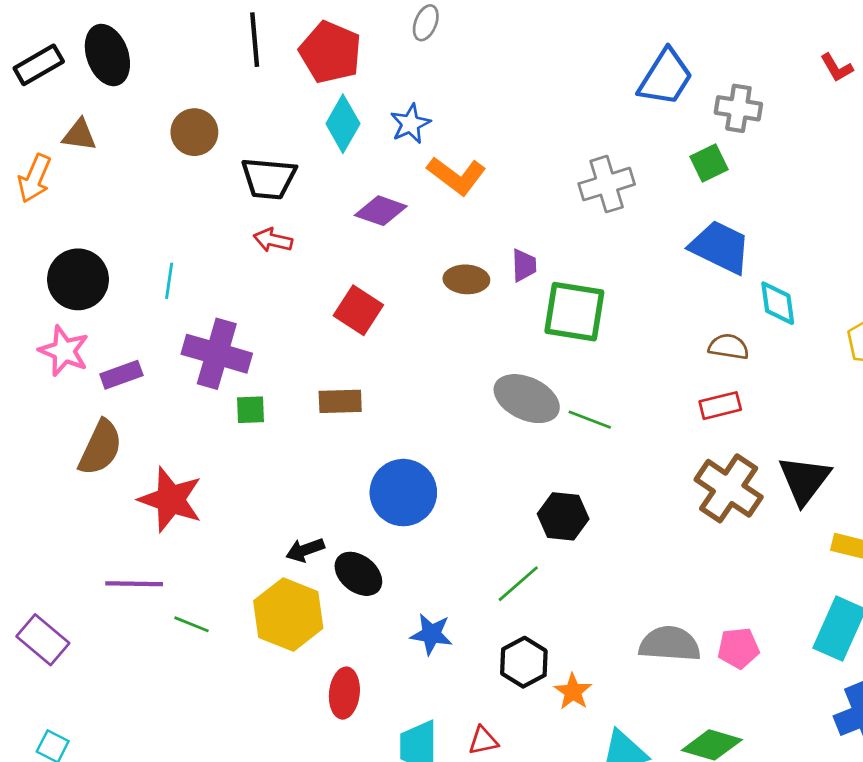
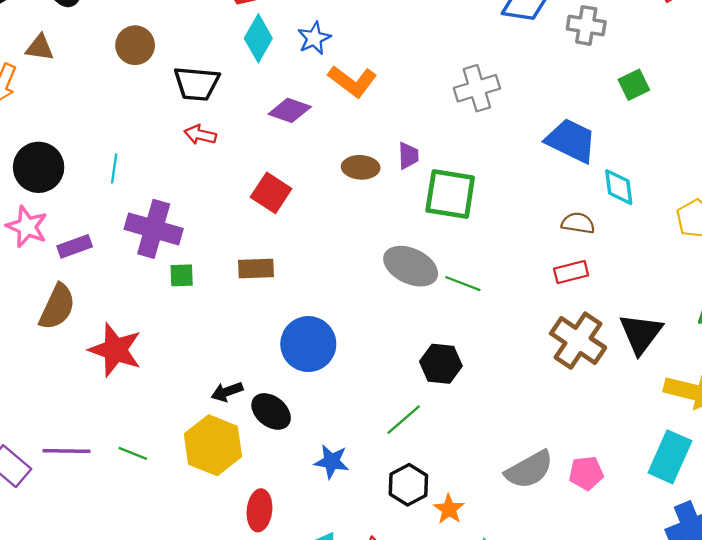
green square: (709, 163) -> (634, 85), moved
purple line: (134, 584) -> (66, 451), moved
gray semicircle: (670, 644) -> (529, 470), turned 147

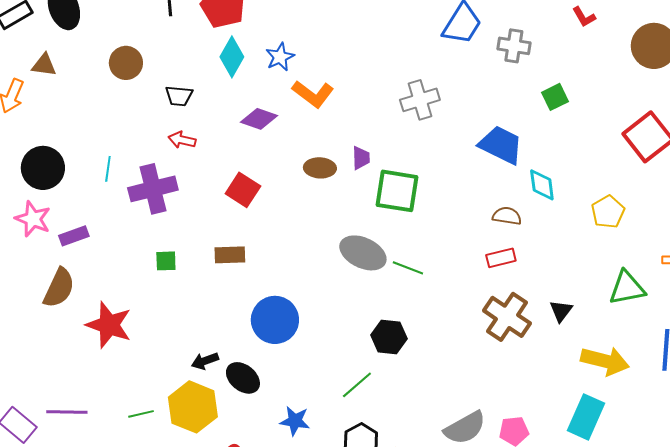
black trapezoid: (197, 84) -> (179, 96), size x0.7
purple cross: (154, 229) -> (153, 189), moved, turned -30
black triangle: (641, 334) -> (561, 311), size x0.6
green line: (133, 453) -> (141, 414), moved, turned -35

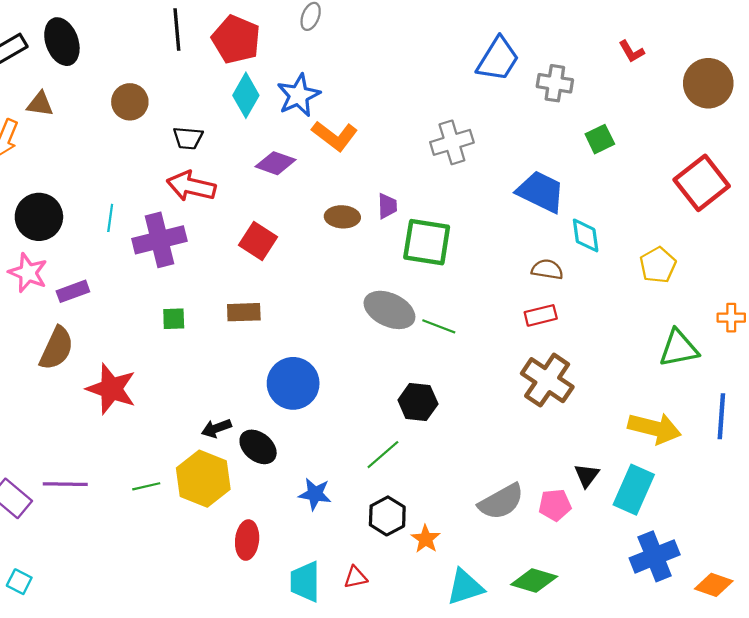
blue star: (280, 57) -> (299, 95), size x1.4
red arrow: (182, 140) -> (191, 186), size x1.6
black triangle: (561, 311) -> (587, 475), moved

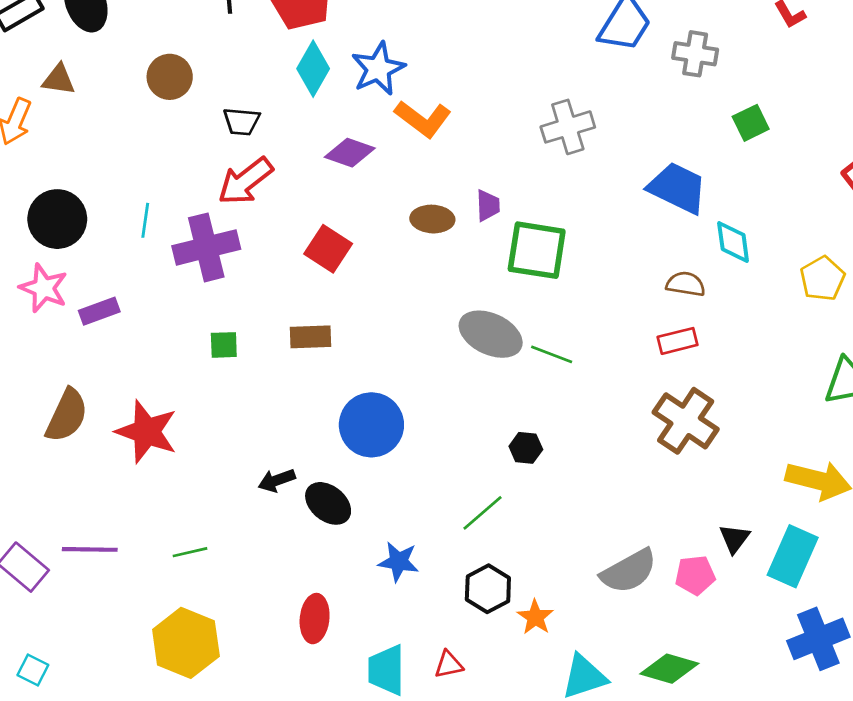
red arrow: (191, 186) -> (245, 181), turned -51
brown semicircle: (56, 348) -> (67, 415), moved
black hexagon: (418, 402) -> (526, 448), size x0.7
yellow hexagon: (203, 479) -> (186, 643), moved

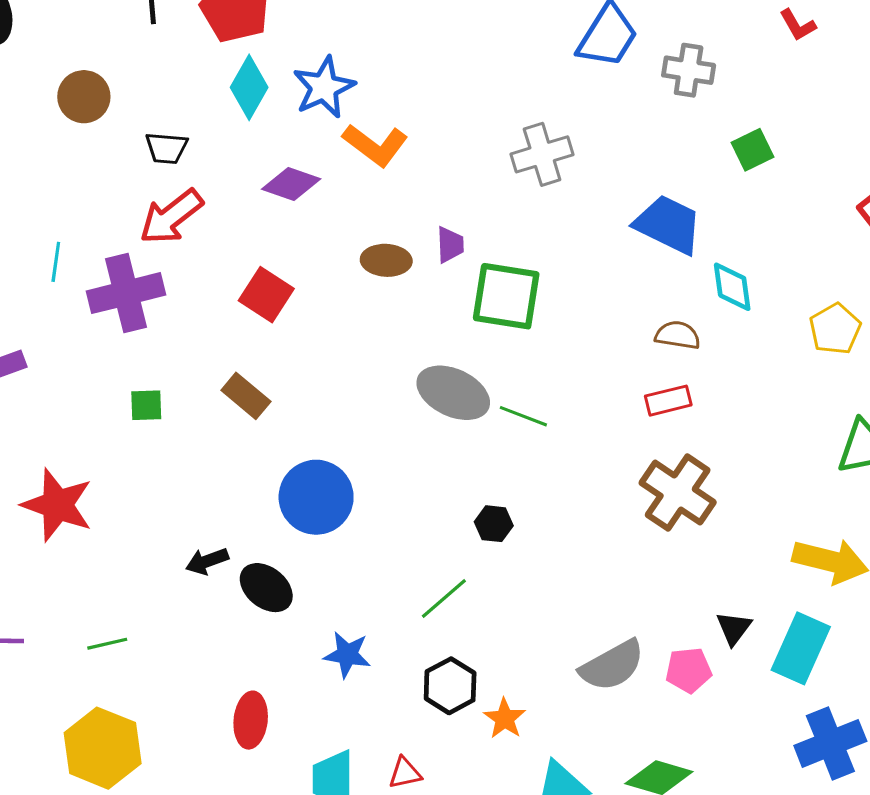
brown rectangle: (311, 337) -> (246, 396), turned 42

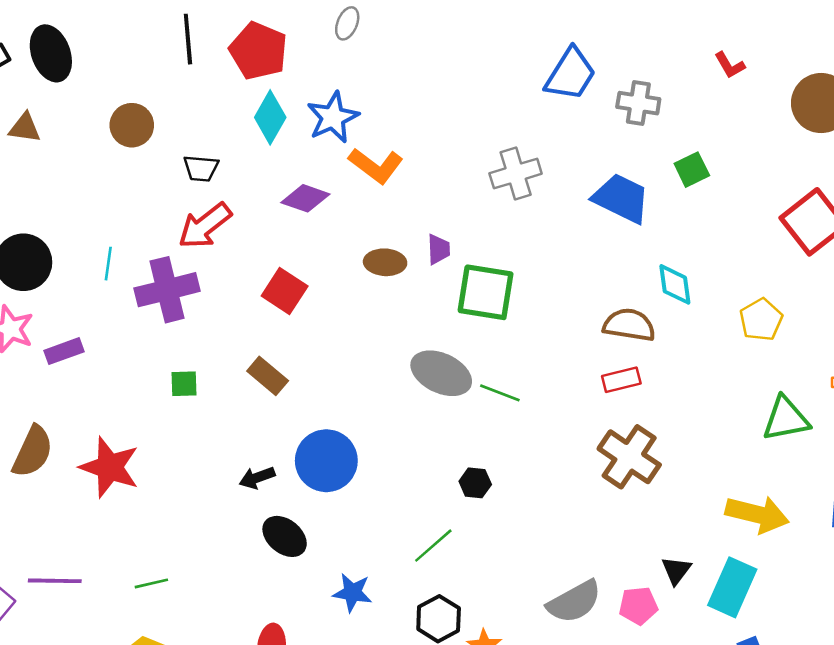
blue trapezoid: (668, 224) -> (621, 198), moved
brown semicircle: (678, 335) -> (629, 325), size x1.4
black arrow: (207, 561) -> (257, 478), moved

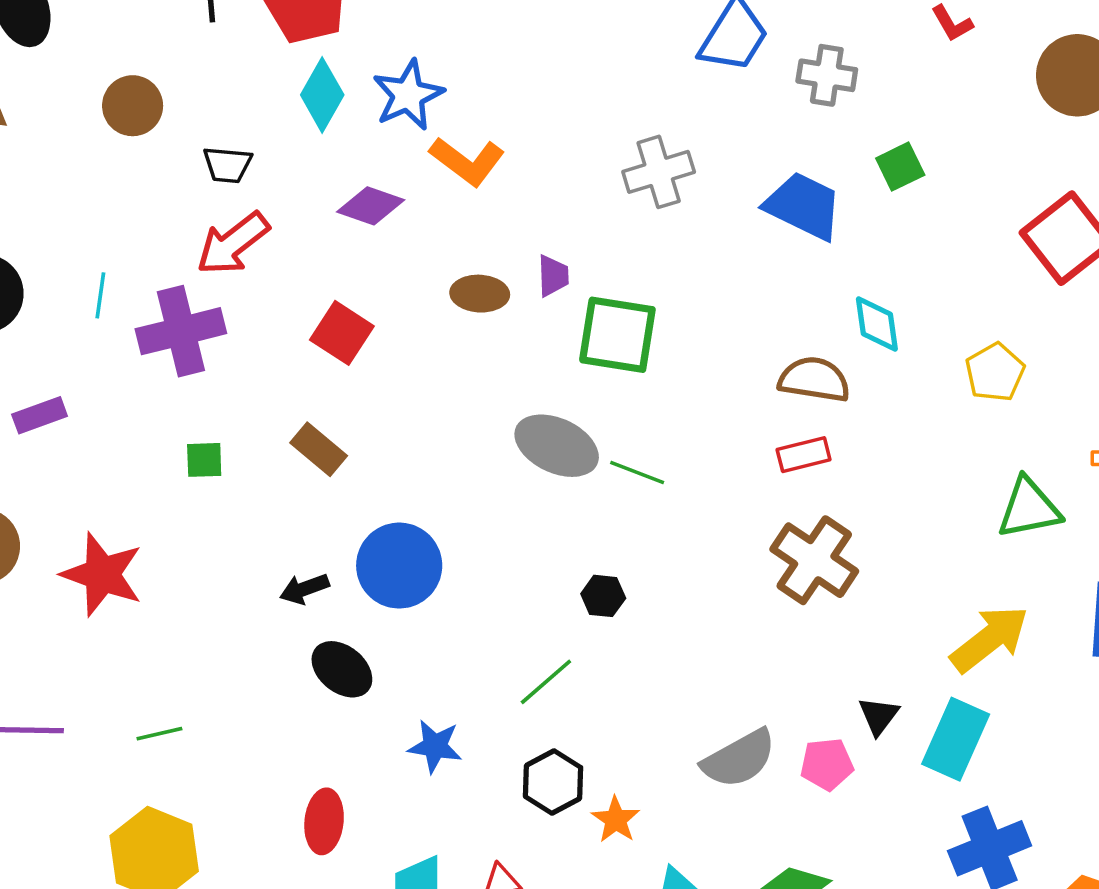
yellow arrow: (757, 514) -> (990, 639), turned -52

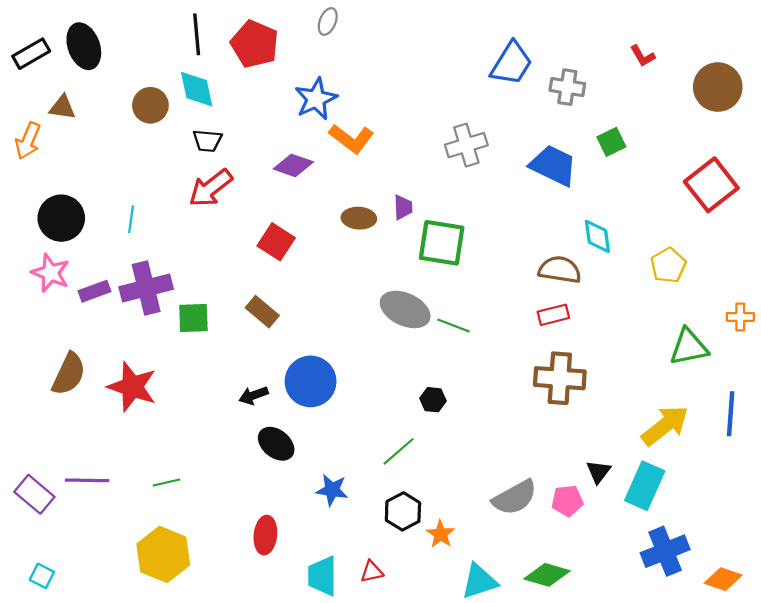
cyan diamond: (322, 95) -> (197, 89), moved, turned -42
purple cross: (181, 331) -> (146, 288), moved
green square: (204, 460) -> (193, 318), size x1.4
brown cross: (814, 560) -> (560, 378), turned -30

